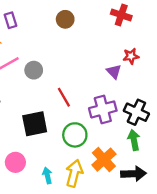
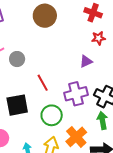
brown circle: (65, 19) -> (45, 16), size x1.5
red star: (131, 56) -> (99, 38), moved
purple triangle: (114, 72) -> (86, 61), turned 48

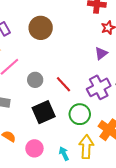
brown circle: (45, 16) -> (41, 28), moved
gray circle: (17, 59) -> (35, 80), moved

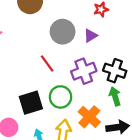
gray circle: (35, 80) -> (63, 32), moved, size x1.5
black square: (44, 112) -> (31, 103), moved

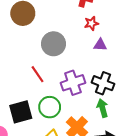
purple triangle: (91, 36) -> (100, 45), moved, turned 32

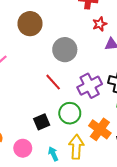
black square: (21, 112) -> (42, 122), size x0.7

